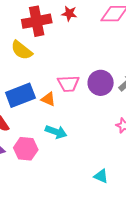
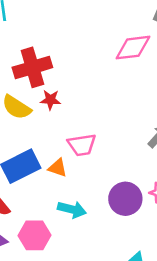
red star: (69, 13) -> (50, 100), moved
purple circle: (101, 83) -> (125, 199), moved

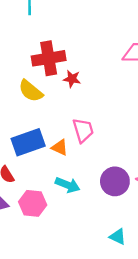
red star: (50, 100) -> (72, 79), moved
pink trapezoid: (82, 145) -> (83, 130), turned -105

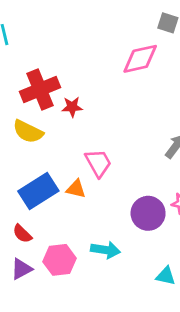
cyan arrow: (68, 185) -> (105, 250), moved

